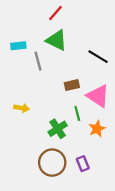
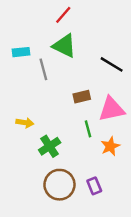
pink triangle: (98, 96) -> (112, 109), turned -45
green cross: (58, 129) -> (50, 146), moved

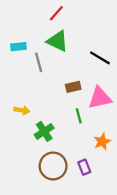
orange star: (110, 146) -> (102, 141), moved

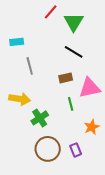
green triangle: (58, 41) -> (74, 22), moved, turned 35
black line: (100, 58) -> (74, 52), moved
gray line: (39, 62) -> (30, 66), moved
yellow arrow: (22, 110) -> (20, 99), size x1.5

